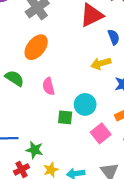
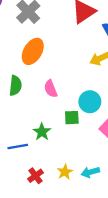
green semicircle: (14, 78) -> (15, 86), turned 72
green star: (34, 150) -> (42, 132), moved, turned 30

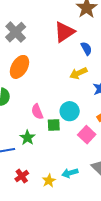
pink semicircle: (51, 89) -> (37, 112), moved
yellow star: (65, 172) -> (49, 181), moved

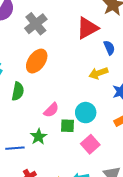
pink semicircle: (37, 112) -> (51, 110), turned -119
pink square: (87, 135) -> (90, 144), moved

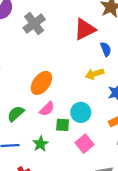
orange ellipse: (37, 61) -> (41, 83), moved
green semicircle: (18, 91) -> (16, 114), moved, turned -144
green star: (39, 137) -> (40, 144), moved

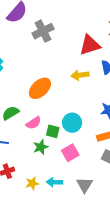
yellow arrow: (94, 74) -> (80, 75), moved
pink semicircle: (47, 109) -> (34, 123), moved
green star: (40, 144) -> (41, 147), moved

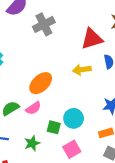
pink semicircle: (34, 123) -> (33, 108), moved
green star: (41, 147) -> (32, 143), moved

